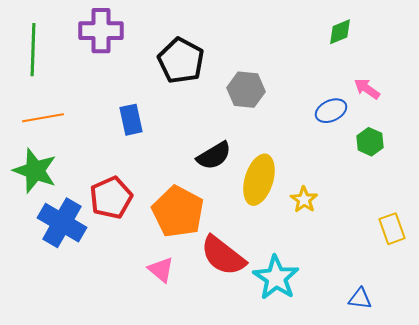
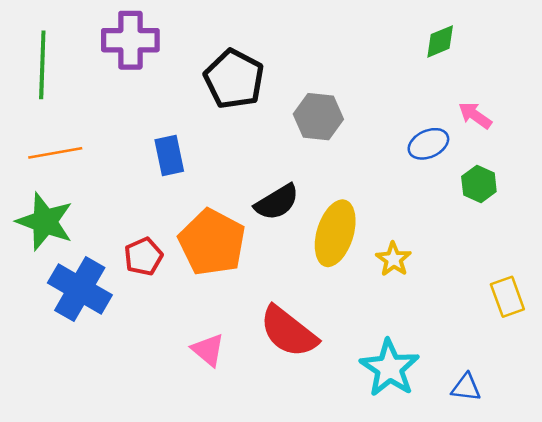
red pentagon: (111, 198) -> (143, 257), size x0.7
orange pentagon: (178, 212) -> (212, 242), moved
cyan star: (276, 278) -> (390, 368), moved

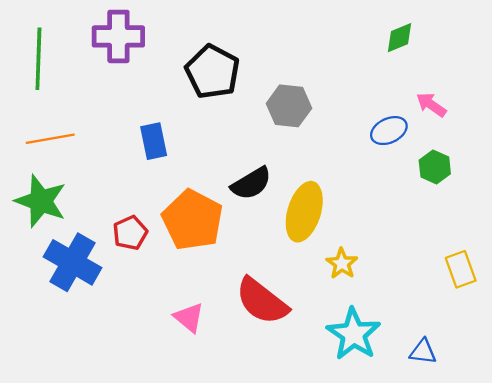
yellow star: (393, 259) -> (342, 263), moved

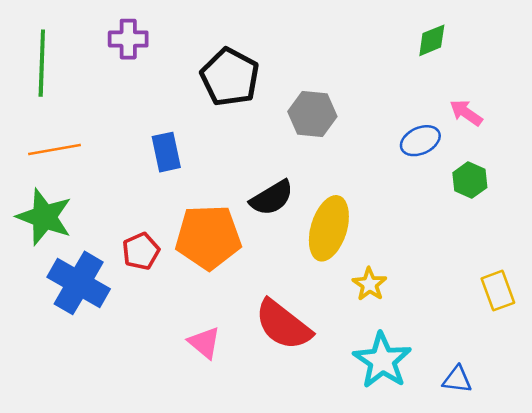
purple cross: (118, 36) -> (128, 39), size x0.7
orange pentagon: (192, 220) -> (208, 237), turned -30

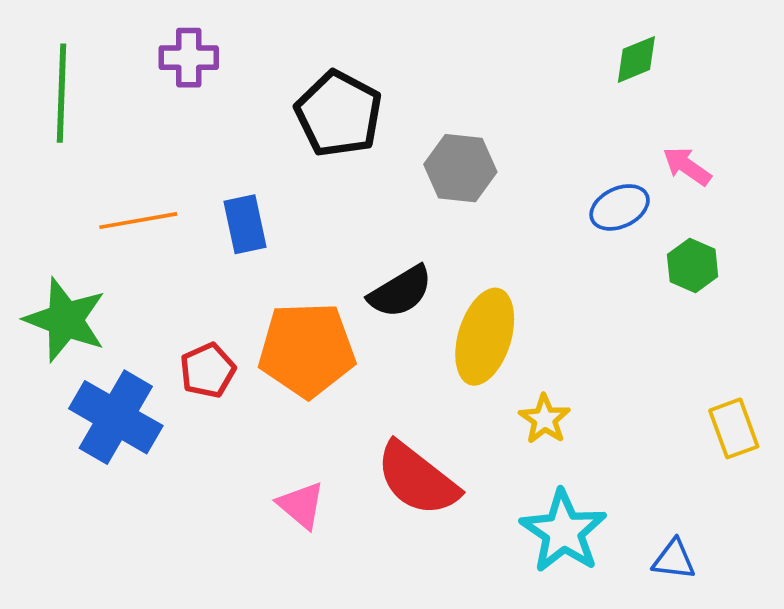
orange line: (54, 150) -> (138, 221), moved

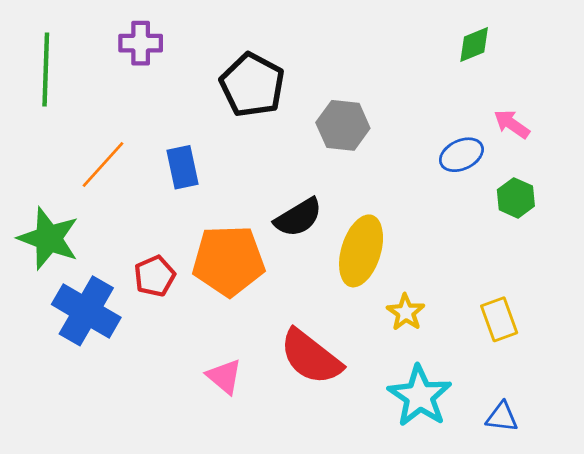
orange line: (138, 221) -> (103, 164), turned -38
yellow rectangle: (734, 428) -> (499, 319), moved

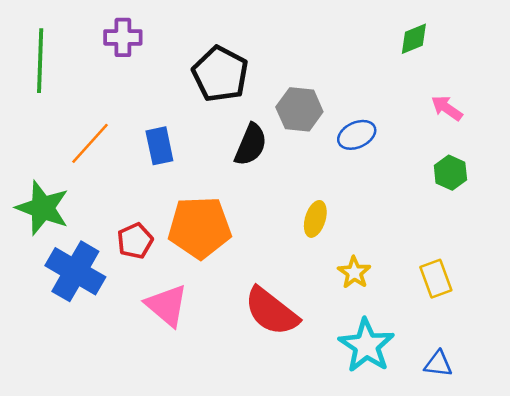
blue ellipse: (461, 155) -> (357, 135), moved
black semicircle: (298, 217) -> (251, 145), moved, turned -36
yellow ellipse: (361, 251) -> (315, 219), size x0.6
pink triangle: (224, 376) -> (167, 305), moved, size x1.4

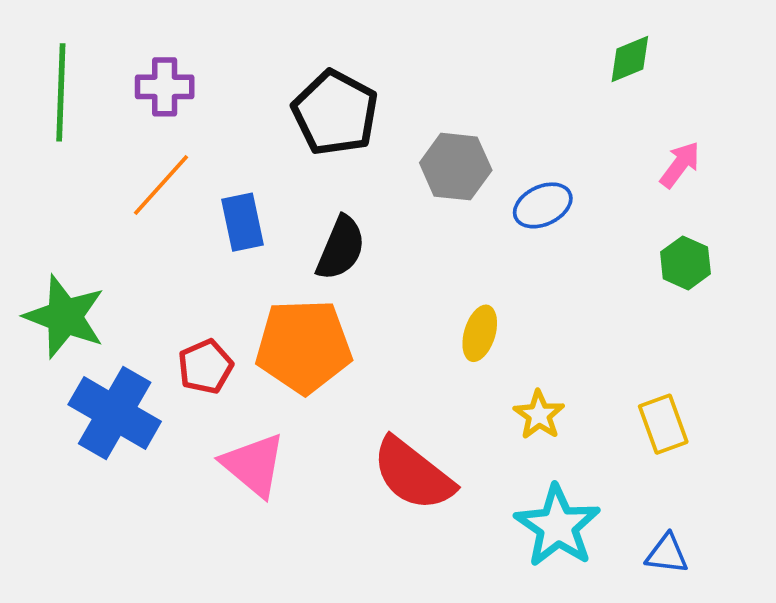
purple cross: (123, 37) -> (165, 87), moved
pink arrow: (447, 108) -> (680, 165), turned 92
orange line: (90, 143) -> (161, 185), moved
black semicircle: (251, 145) -> (341, 248), moved

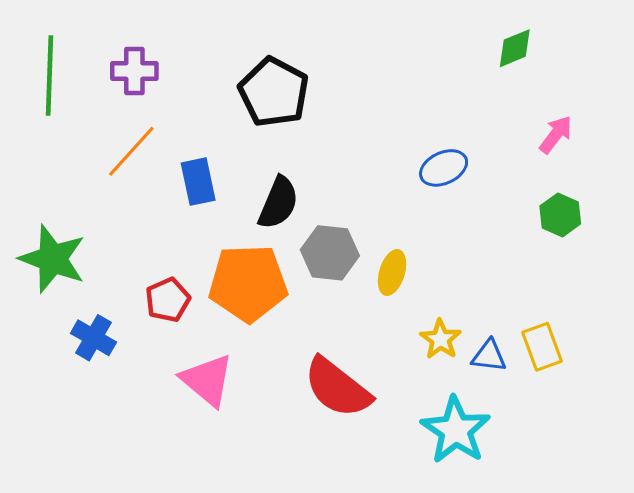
gray hexagon: (456, 167) -> (330, 253), moved
blue cross: (115, 413) -> (93, 338), size x0.6
blue triangle: (667, 554) -> (489, 356), moved

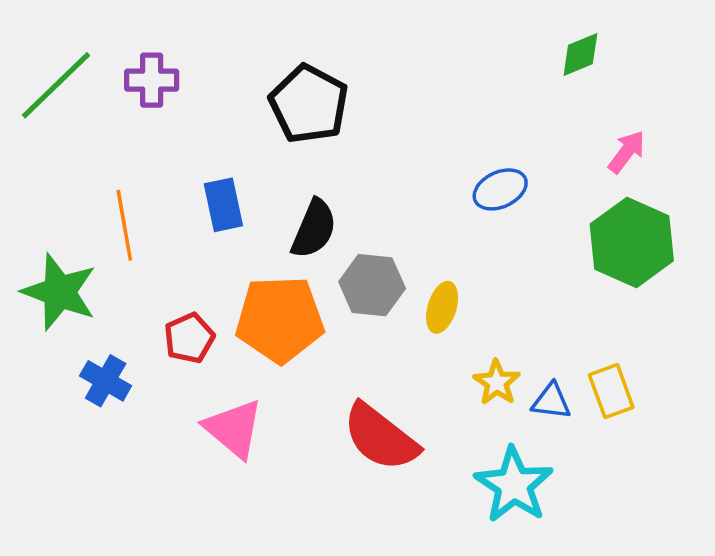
green line: (50, 76) -> (56, 85), turned 44
orange line: (131, 151) -> (124, 225), moved, turned -52
green hexagon: (560, 215) -> (632, 242), size x1.8

